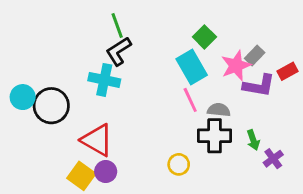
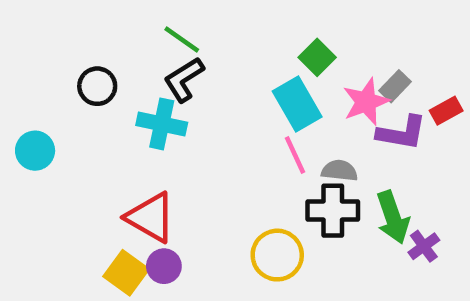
green line: (117, 25) -> (182, 40), turned -35
black circle: (51, 106) -> (97, 86), moved, size x0.7
green arrow: (253, 140) -> (393, 217), size x1.6
yellow circle: (179, 164) -> (277, 255), size x1.5

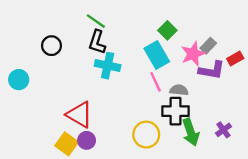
black L-shape: (184, 80) -> (97, 42), turned -40
cyan cross: (162, 124) -> (108, 66), moved
green arrow: (393, 217) -> (191, 132), moved

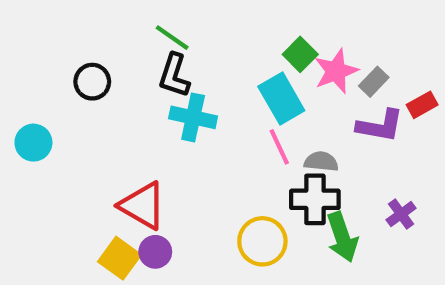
pink star: (193, 54) -> (336, 71), moved
purple cross: (223, 130) -> (401, 214), moved

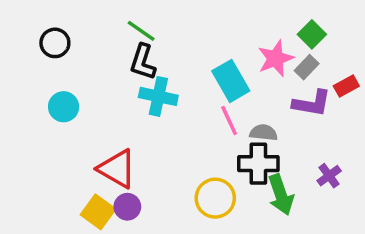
green square: (300, 54) -> (312, 34), moved
black circle: (92, 82) -> (55, 43), moved
cyan circle: (33, 143) -> (64, 107), moved

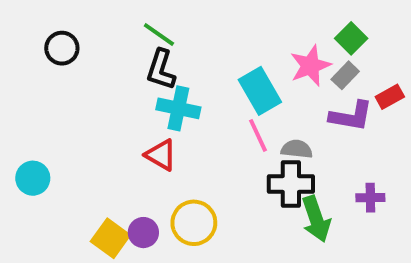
cyan circle: (64, 107) -> (33, 178), moved
red triangle: (117, 169) -> (161, 155), moved, size x0.7
purple cross: (329, 176) -> (370, 198), turned 35
yellow circle: (215, 198) -> (194, 223), moved

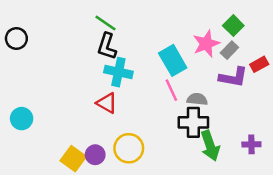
black circle: (62, 48) -> (16, 38), moved
purple cross: (370, 198) -> (251, 144), moved

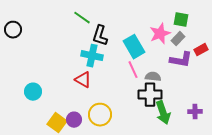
green square: (233, 26) -> (181, 20), turned -35
black L-shape: (107, 46) -> (100, 36), moved
cyan circle: (22, 119) -> (33, 92), moved

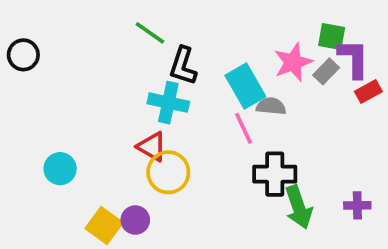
purple L-shape: (181, 60) -> (354, 59), moved, turned -100
gray semicircle: (153, 77) -> (271, 106), moved
yellow circle: (100, 115) -> (168, 172), moved

